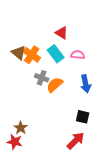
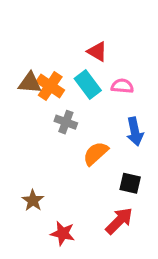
brown triangle: (19, 53) -> (30, 83), turned -35
orange semicircle: (55, 85) -> (96, 153), moved
red star: (15, 142) -> (63, 233), moved

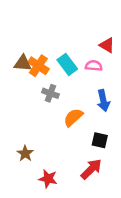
red triangle: (97, 52) -> (107, 45), moved

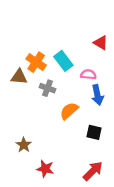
brown triangle: (23, 63) -> (19, 77), moved
pink semicircle: (94, 66) -> (88, 75), moved
red arrow: (91, 169) -> (93, 171), moved

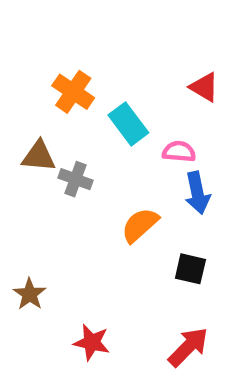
orange cross: (36, 62) -> (73, 92), moved
gray cross: (47, 88) -> (76, 179), moved
brown star: (24, 145) -> (30, 294), moved

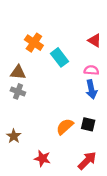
pink semicircle: (179, 152) -> (91, 70), moved
gray cross: (76, 179) -> (18, 91), moved
orange semicircle: (140, 225) -> (65, 127), moved

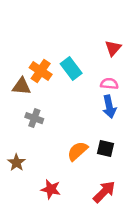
red triangle: (95, 40) -> (113, 48), turned 40
orange cross: (34, 43) -> (41, 71), moved
gray cross: (18, 91) -> (34, 118), moved

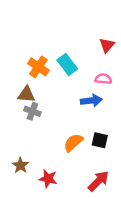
brown triangle: (22, 86) -> (26, 95), moved
blue arrow: (109, 107) -> (91, 101), moved, turned -85
brown star: (16, 163) -> (20, 165), moved

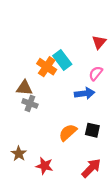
orange cross: (38, 67) -> (47, 67), moved
pink semicircle: (103, 79) -> (96, 73), turned -56

